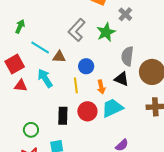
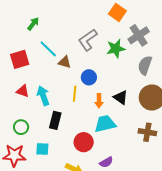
gray cross: (125, 14) -> (139, 35), size x1.5
gray semicircle: (127, 56) -> (145, 65), moved
cyan arrow: (45, 78) -> (43, 96), moved
red triangle: (21, 86) -> (23, 91), moved
red circle: (87, 111) -> (84, 142), moved

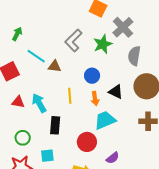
blue circle: (89, 77) -> (92, 76), moved

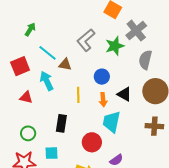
cyan arrow: (39, 103) -> (47, 81), moved
cyan trapezoid: (105, 120) -> (111, 122), turned -60

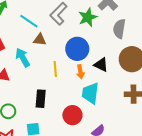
cyan line: (47, 53) -> (29, 21), moved
blue circle: (102, 77) -> (77, 49), size x1.5

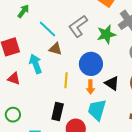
black rectangle: (41, 99) -> (58, 112), moved

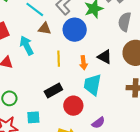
blue circle: (91, 64) -> (75, 30), moved
black rectangle: (58, 112) -> (53, 91), turned 54

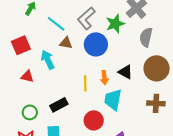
yellow line: (59, 59) -> (85, 83), moved
black rectangle: (53, 91) -> (59, 105), moved

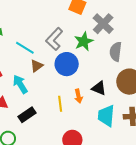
brown triangle: (66, 43) -> (37, 66), turned -40
cyan trapezoid: (113, 100) -> (106, 116), moved
black rectangle: (59, 105) -> (27, 115), moved

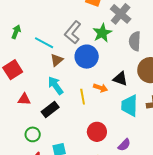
cyan arrow: (20, 84) -> (56, 85), moved
orange arrow: (78, 96) -> (100, 88), turned -56

